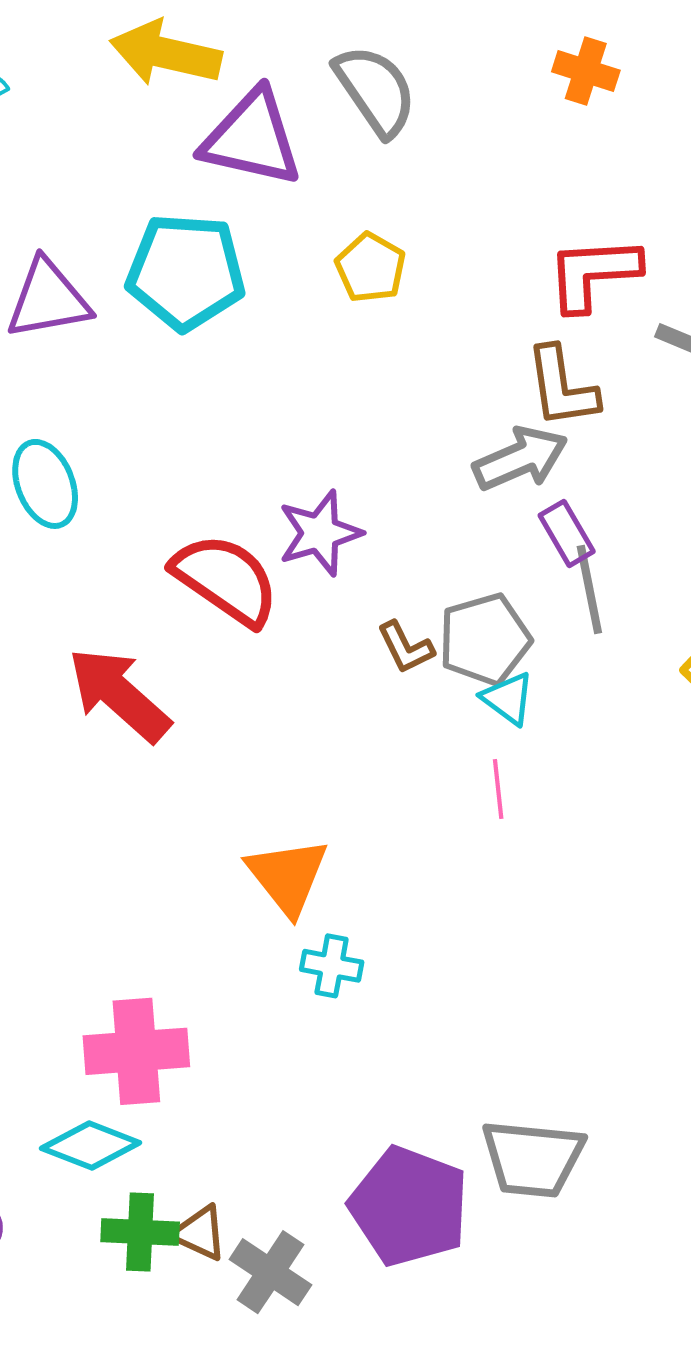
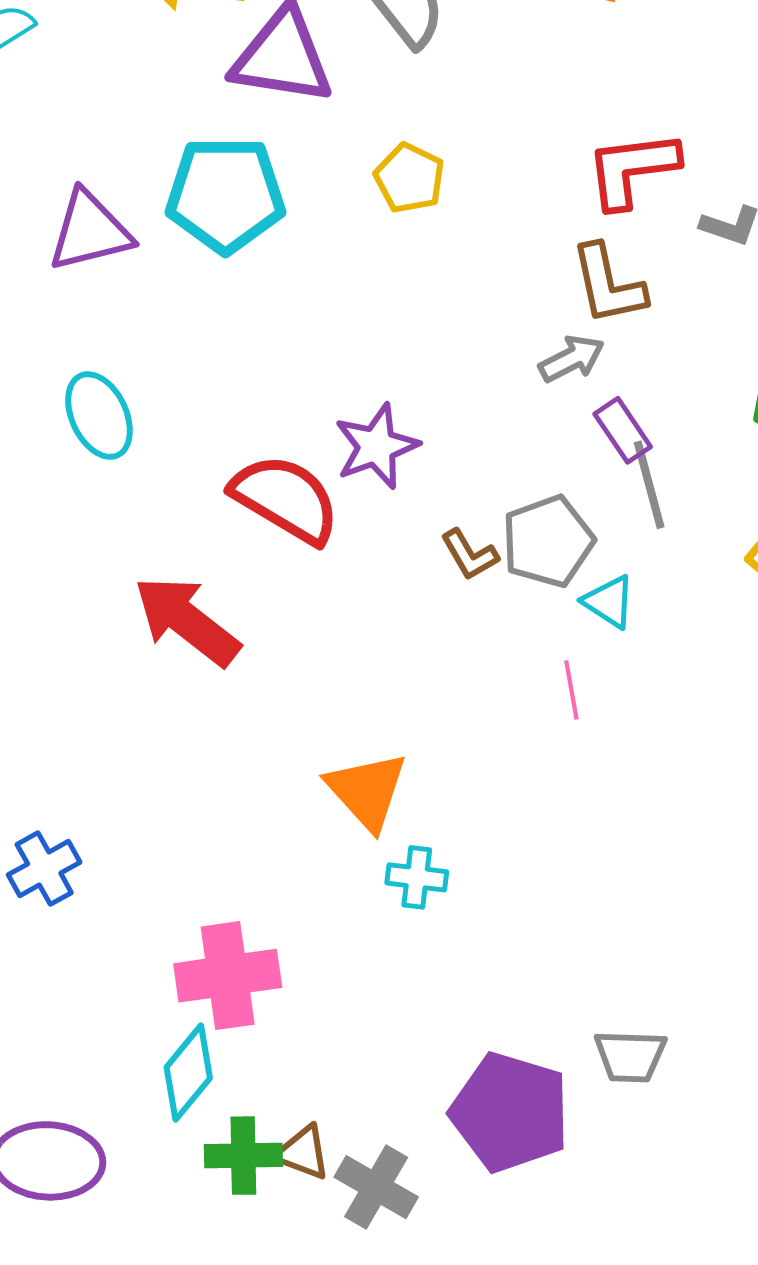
gray arrow: (520, 459) -> (572, 359), size x0.7
cyan triangle: (508, 698) -> (609, 602), moved
cyan diamond: (91, 1145) -> (188, 1073), turned -68
gray trapezoid: (533, 1158) -> (630, 1056), size x0.7

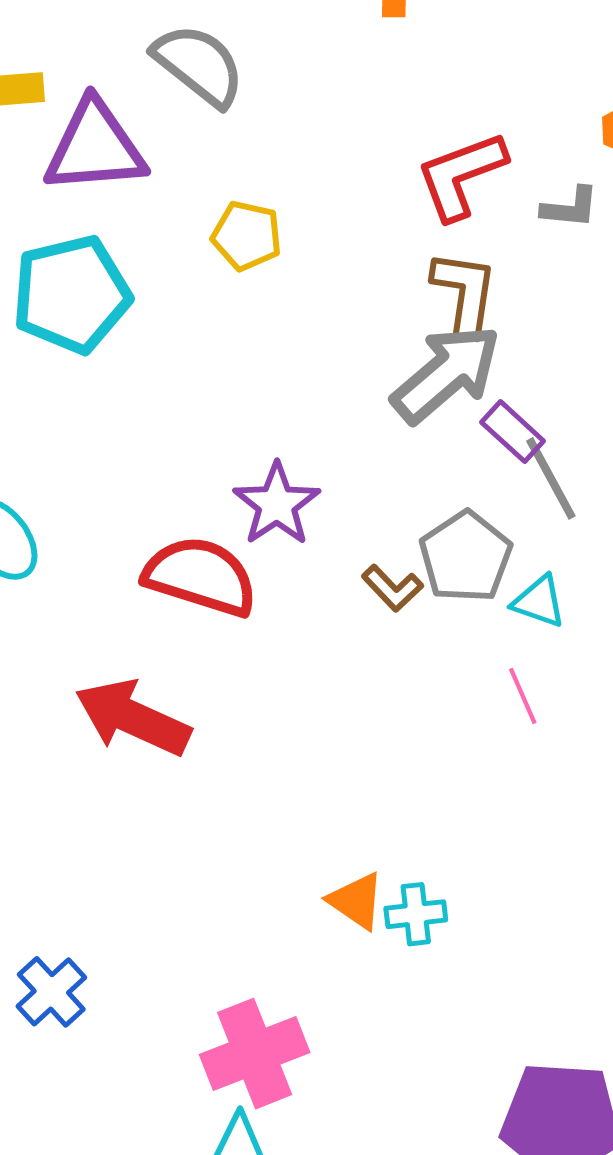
brown L-shape: (608, 285) -> (465, 293), turned -146
gray arrow: (572, 359) -> (446, 374), size x1.8
orange triangle: (367, 791) -> (356, 901), moved, size x0.7

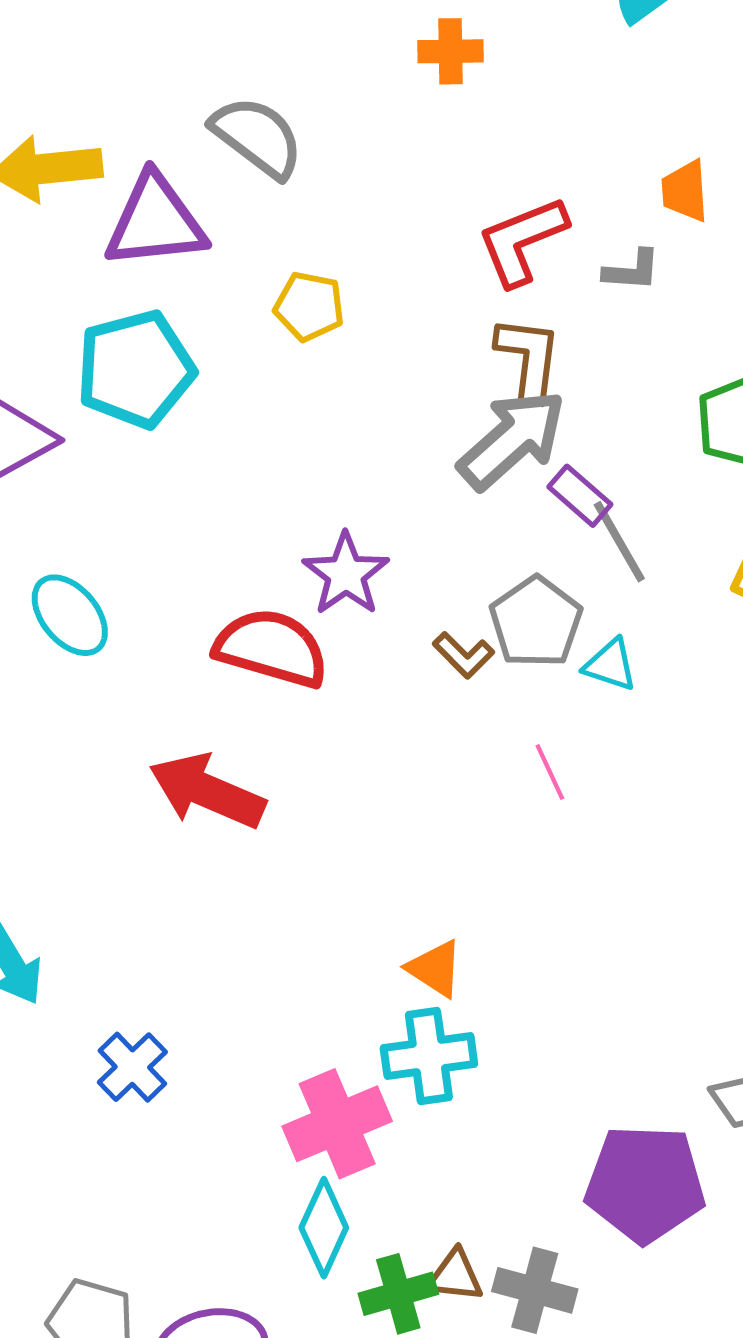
pink line: (523, 696) -> (550, 772), moved
cyan cross: (416, 914) -> (429, 1056), moved, size x1.5

